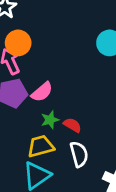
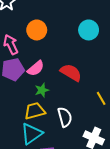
orange circle: (18, 43) -> (37, 30), moved
red semicircle: (72, 125) -> (71, 73), moved, size x1.5

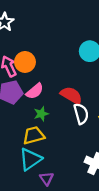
orange circle: (37, 30) -> (25, 62), moved
white semicircle: (65, 117) -> (81, 114), moved

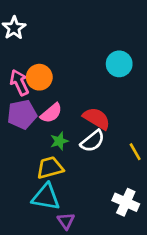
white semicircle: (81, 114) -> (93, 141), moved, turned 66
cyan triangle: (30, 159) -> (46, 197), turned 45

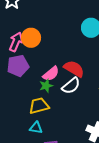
pink arrow: (19, 82) -> (16, 42), turned 48
pink semicircle: (51, 113) -> (51, 74), moved
cyan triangle: (46, 197) -> (36, 128), size x0.6

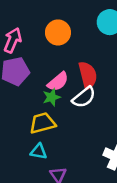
orange circle: (31, 38) -> (58, 32), moved
red semicircle: (74, 69) -> (88, 75), turned 45

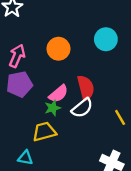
cyan triangle: (39, 152) -> (25, 158), moved

